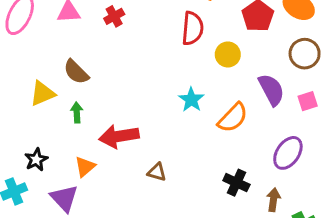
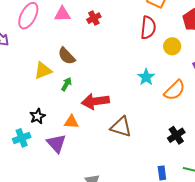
green arrow: (77, 112) -> (66, 84), turned 32
orange triangle: (85, 167) -> (71, 122), turned 42
brown triangle: (157, 172) -> (121, 127), size x1.6
black cross: (236, 183) -> (176, 135), turned 30

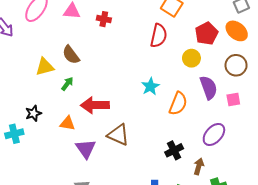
red cross: (94, 18) -> (104, 19), turned 32
yellow circle: (172, 46) -> (191, 58), moved
orange semicircle: (175, 90) -> (178, 104), turned -30
purple triangle: (56, 143) -> (86, 149), moved

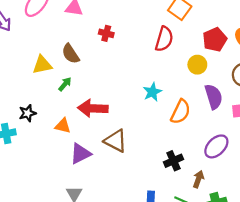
red cross: (104, 19) -> (106, 33), moved
purple triangle: (86, 149) -> (80, 154), turned 35

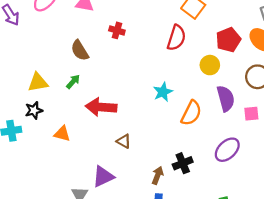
yellow triangle: (42, 65) -> (38, 82), moved
orange triangle: (63, 126) -> (62, 134), moved
brown triangle: (116, 141) -> (124, 141), size x0.6
purple triangle: (80, 154) -> (103, 177), moved
brown arrow: (198, 179) -> (158, 175), moved

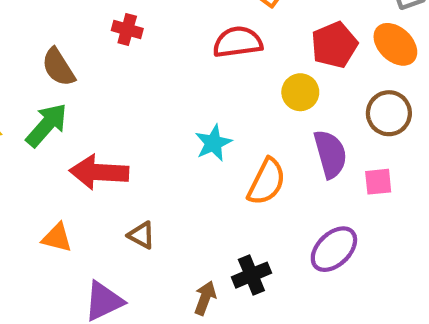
red semicircle: (176, 38) -> (238, 42), turned -115
green arrow: (73, 82) -> (47, 125), size x1.6
orange triangle: (62, 134) -> (57, 238), moved

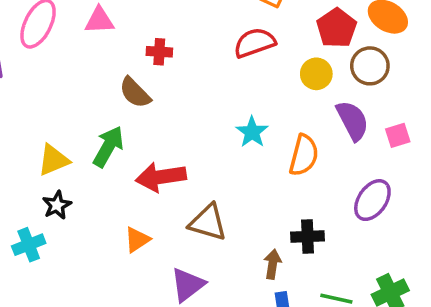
brown semicircle: (58, 67) -> (135, 93), moved
brown circle: (389, 113) -> (370, 66), moved
brown triangle: (141, 235) -> (208, 222), size x1.6
orange triangle: (57, 238) -> (137, 240), turned -36
black cross: (251, 275) -> (308, 237), turned 32

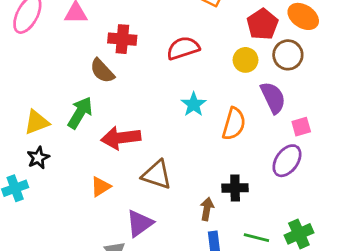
red semicircle: (255, 43) -> (183, 48), moved
red cross: (159, 52) -> (122, 39), size x1.4
pink square: (398, 135) -> (301, 127), moved

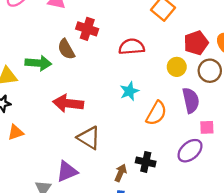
green arrow: (80, 113) -> (38, 63), moved, turned 50
orange triangle: (101, 187) -> (16, 132), moved

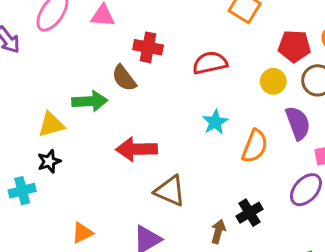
red pentagon: (196, 43) -> (294, 46), turned 30
orange triangle: (16, 132) -> (82, 233), moved
black cross: (146, 162) -> (249, 213), turned -36

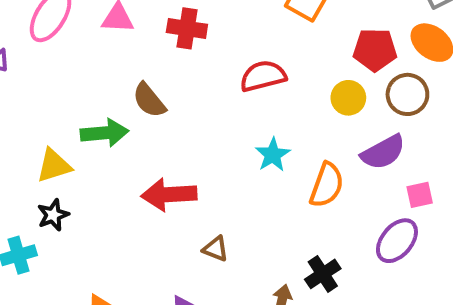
red cross: (148, 47) -> (187, 28), moved
purple semicircle: (298, 123) -> (383, 152), turned 84
brown triangle: (170, 191) -> (216, 249), size x0.6

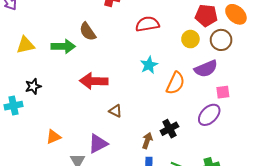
yellow triangle: (54, 166) -> (25, 45), moved

